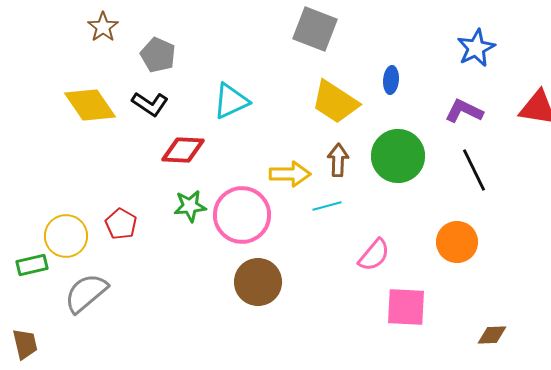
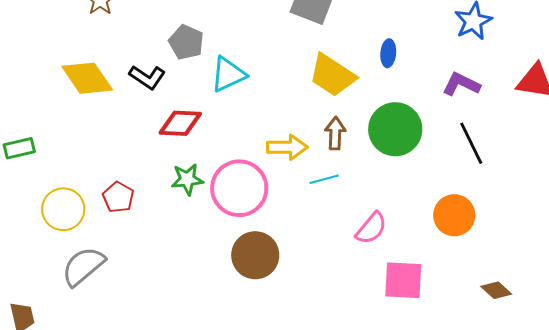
gray pentagon: (158, 55) -> (186, 42), moved
green rectangle: (32, 265) -> (19, 148), moved
brown diamond: (492, 335) -> (496, 290), moved, turned 44

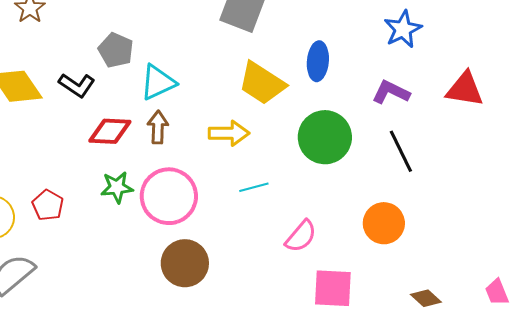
blue ellipse: (388, 53) -> (318, 61), size x1.4
brown arrow: (335, 133) -> (158, 127), moved
yellow arrow: (287, 147) -> (229, 133), moved

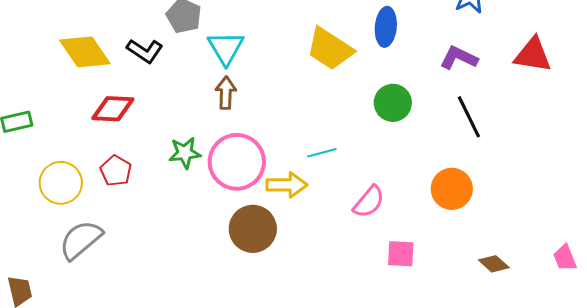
cyan triangle: (158, 82) -> (226, 48), turned -36
red diamond: (110, 131) -> (113, 109), moved
yellow arrow: (229, 133) -> (287, 185), moved
green circle: (325, 137) -> (393, 103), size x0.7
pink square: (333, 288) -> (401, 254), size x0.7

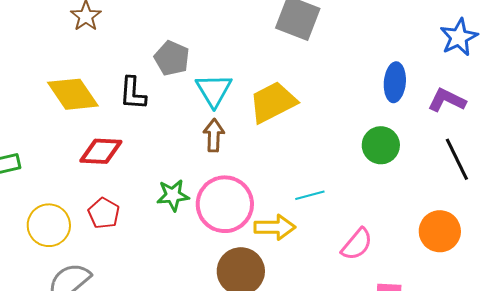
blue ellipse: (386, 27) -> (395, 82), moved
yellow trapezoid: (330, 49) -> (273, 102), moved, turned 120
black L-shape: (145, 51) -> (133, 93), turned 60

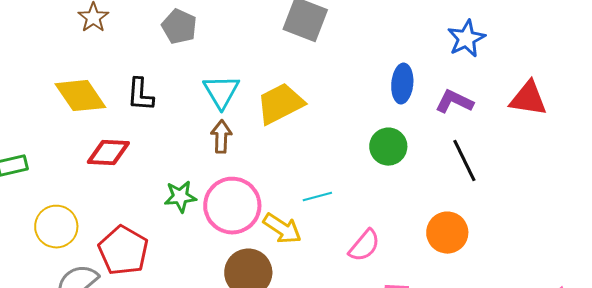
gray pentagon: (172, 58) -> (179, 27), moved
red pentagon: (104, 213) -> (123, 251), moved, size x1.6
yellow arrow: (275, 227) -> (282, 229), turned 33

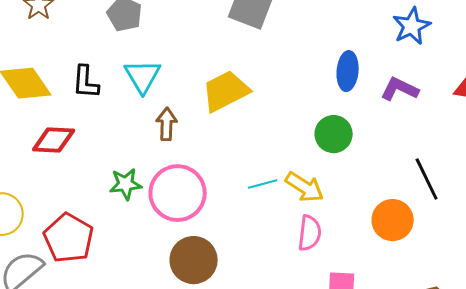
cyan triangle: (221, 92) -> (143, 76), moved
black line: (464, 161) -> (427, 179), moved
yellow arrow: (282, 229) -> (305, 187), moved
pink semicircle: (364, 246) -> (310, 233), turned -33

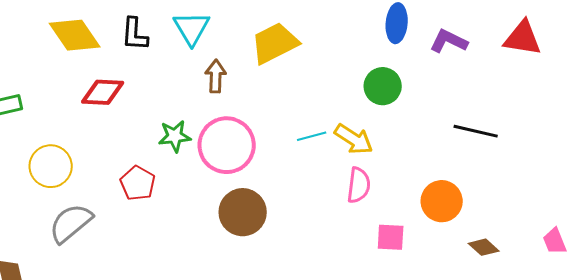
black line: (427, 179) -> (476, 131), turned -51
orange circle: (393, 220) -> (442, 201), moved
red pentagon: (69, 238) -> (138, 183), moved, size x0.7

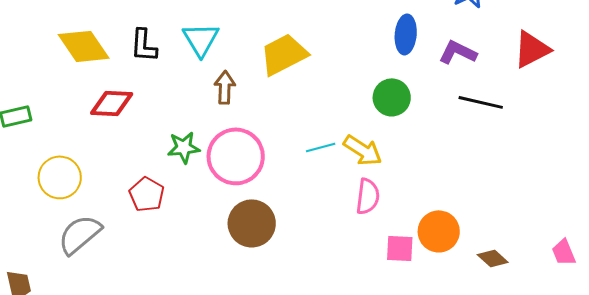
red triangle: (523, 38) -> (532, 49), turned -36
black line: (476, 131) -> (481, 102), moved
orange circle: (442, 201) -> (439, 231), moved

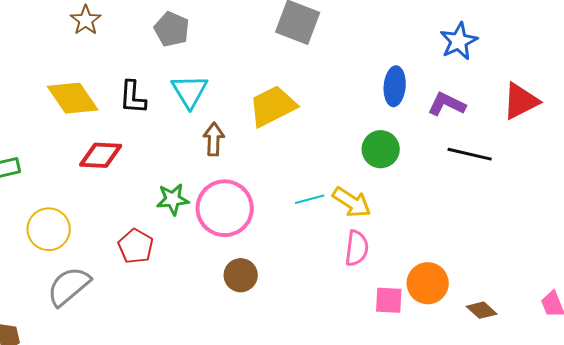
brown circle: (252, 223) -> (241, 275), size x0.7

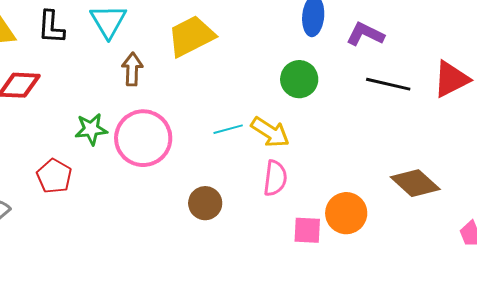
red triangle: (521, 101) -> (451, 79), moved
brown circle: (241, 275) -> (205, 203), moved
brown diamond: (482, 310) -> (415, 183), moved, size x1.6

